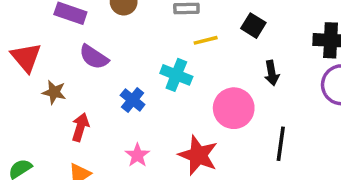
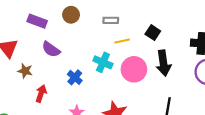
black arrow: (272, 73) -> (163, 63), size x1.6
pink circle: (234, 108) -> (134, 69), moved

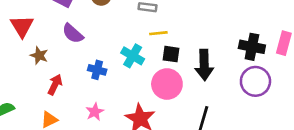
black square: (153, 33) -> (171, 54), moved, turned -32
pink circle: (134, 69) -> (167, 84), moved
blue cross: (75, 77) -> (97, 70), turned -32

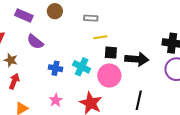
cyan cross: (133, 56) -> (82, 67), moved
black arrow: (204, 65) -> (137, 59), turned -80
red arrow: (55, 85) -> (14, 81), moved

